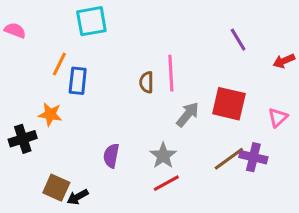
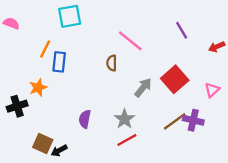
pink line: (171, 73) -> (130, 41), moved, turned -48
red square: (229, 104) -> (175, 79), turned 36
orange star: (50, 114) -> (38, 88), turned -30

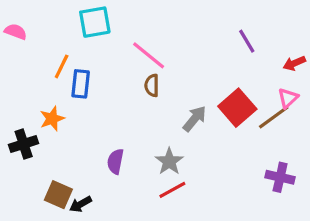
pink line: (130, 41) -> (149, 55), moved
pink triangle: (212, 90) -> (288, 98), moved
purple cross: (193, 120) -> (280, 177), moved
brown line: (175, 121) -> (274, 117), moved

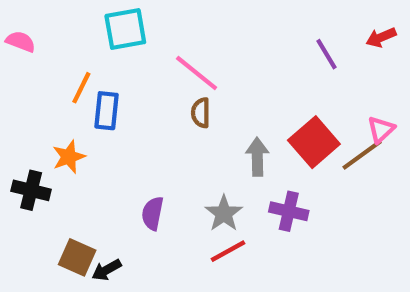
red arrow: (294, 63) -> (381, 37), moved
gray arrow: (195, 119) -> (257, 157), turned -40
black cross: (24, 144) -> (31, 190), turned 32
purple cross: (280, 177) -> (289, 211), moved

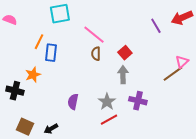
red arrow: (381, 37) -> (182, 18), size x1.5
red square: (314, 142) -> (125, 53), moved, size x0.6
brown square: (77, 257) -> (25, 127), moved

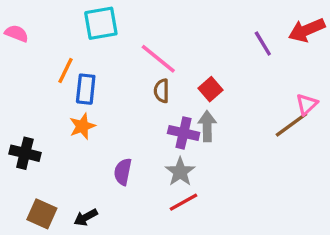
orange star: (33, 75) -> (82, 126), moved
purple cross: (138, 101) -> (184, 133), moved

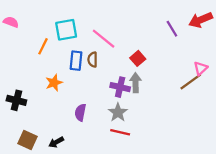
cyan square: (101, 23) -> (66, 30), moved
blue rectangle: (86, 89) -> (76, 61), moved
brown semicircle: (162, 91) -> (93, 60), moved
red line: (184, 202) -> (120, 132), turned 42

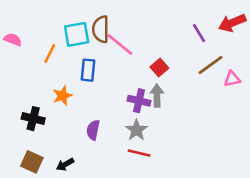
pink semicircle: (11, 22) -> (13, 39), moved
brown semicircle: (93, 60) -> (101, 29), moved, size x1.5
pink triangle: (201, 68) -> (232, 79), turned 32
brown line: (191, 82) -> (210, 65), moved
black cross: (16, 100) -> (33, 119), moved

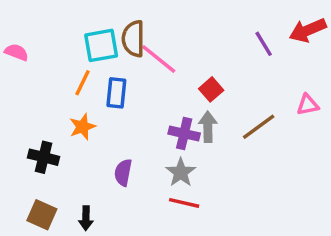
orange line: (50, 53) -> (82, 83), moved
brown line: (210, 65) -> (259, 127), moved
black arrow: (65, 164) -> (86, 218), turned -60

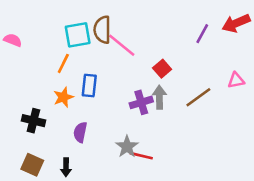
purple line: (264, 44) -> (202, 34), turned 60
blue rectangle: (116, 93) -> (89, 86), moved
purple cross: (184, 134) -> (141, 102), turned -30
purple semicircle: (123, 172) -> (80, 132), moved
gray star: (181, 172) -> (127, 147), moved

